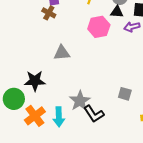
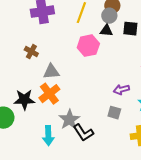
brown cross: (49, 13) -> (31, 52), moved
purple arrow: (132, 27) -> (121, 90), moved
orange cross: (35, 116) -> (49, 94), moved

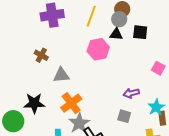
orange cross: (49, 94) -> (71, 103), moved

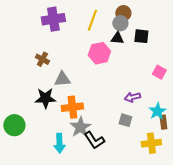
black star: (34, 103) -> (45, 98), moved
orange cross: (71, 103) -> (72, 107), turned 30

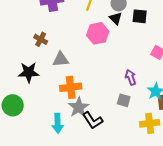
black triangle: (117, 38) -> (116, 18), turned 40
purple arrow: (132, 97) -> (131, 77), turned 84
black star: (45, 98) -> (29, 72), moved

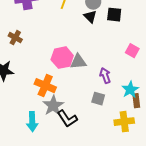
pink hexagon: (98, 33) -> (62, 58), moved
gray triangle: (61, 59) -> (78, 62), moved
orange cross: (71, 87) -> (45, 86), turned 30

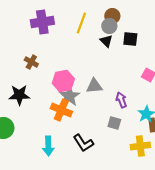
pink hexagon: (62, 58) -> (63, 81), moved
gray star: (53, 106) -> (69, 96), moved

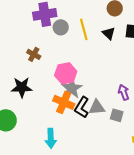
yellow line: (81, 23) -> (84, 29), moved, turned -35
gray circle: (109, 26) -> (61, 27), moved
gray triangle: (94, 86) -> (97, 107), moved
black L-shape: (83, 143) -> (82, 107), moved, turned 65

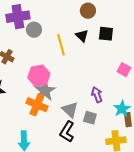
yellow line: (84, 29) -> (61, 45), moved
black L-shape: (82, 107) -> (67, 132), moved
gray triangle: (97, 107) -> (70, 110), turned 48

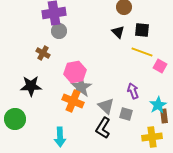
gray circle: (34, 30) -> (59, 31), moved
yellow line: (61, 45) -> (142, 52), moved, turned -55

